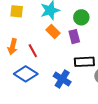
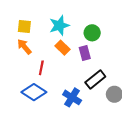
orange arrow: (13, 47) -> (24, 47), moved, turned 126
red line: (33, 51) -> (41, 68), turned 40
black rectangle: (84, 62) -> (95, 79), turned -36

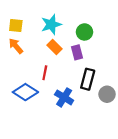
red line: (41, 68) -> (45, 73), moved
black rectangle: (95, 79) -> (88, 79), turned -36

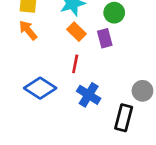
red line: (45, 73) -> (75, 64), moved
black rectangle: (88, 79) -> (124, 118), moved

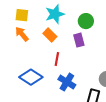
orange rectangle: (76, 32) -> (50, 35), moved

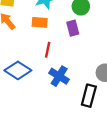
orange rectangle: (50, 35) -> (40, 22), turned -40

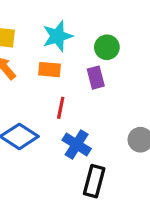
black rectangle: (89, 96) -> (94, 181), moved

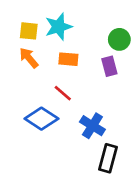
cyan star: (58, 36) -> (58, 27), moved
red line: (61, 108) -> (63, 93), moved, turned -60

